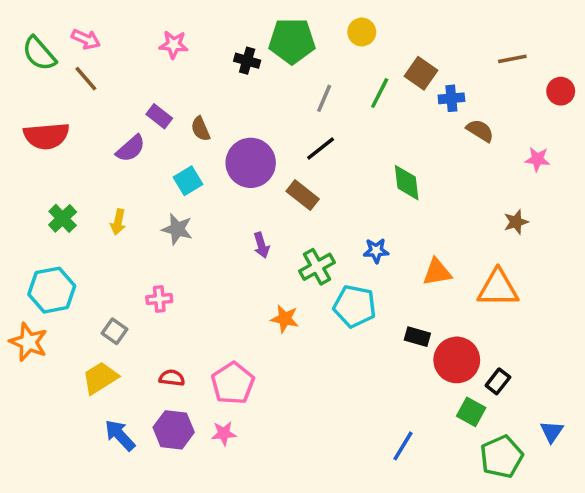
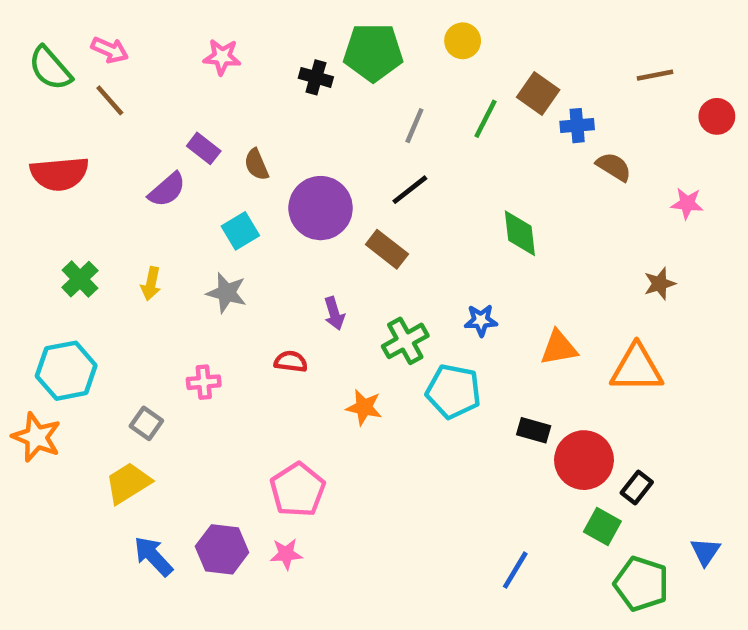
red semicircle: (172, 378) -> (291, 362), moved
green pentagon: (502, 457) -> (641, 584), turned -30

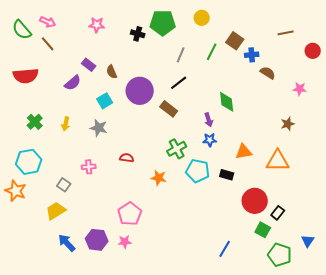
purple arrow: (334, 313) -> (209, 120), moved
black rectangle: (534, 430) -> (227, 175), moved

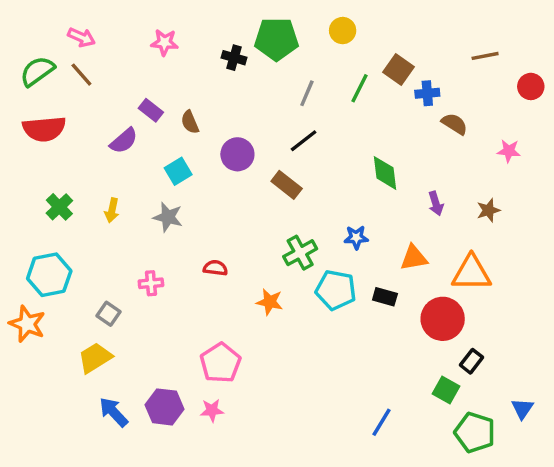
green semicircle: (22, 30) -> (37, 71), moved, turned 95
purple circle: (140, 91) -> (237, 154), size x0.7
purple arrow: (209, 120) -> (436, 204), moved
red circle: (255, 201) -> (443, 319), moved

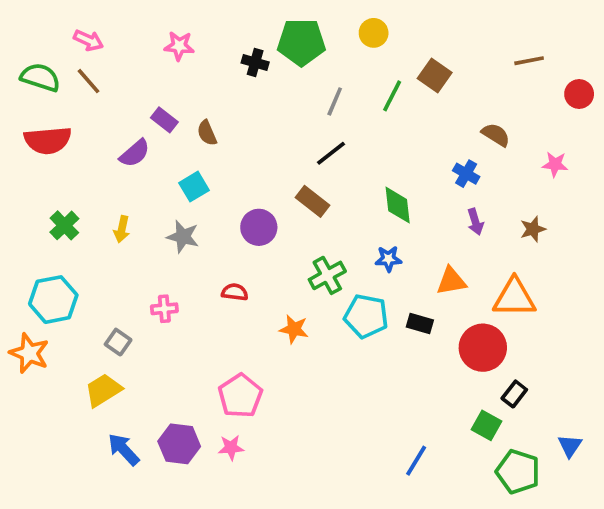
green semicircle: (37, 71) -> (40, 77), turned 54
blue cross: (427, 93) -> (466, 174), moved, turned 35
purple circle: (237, 154) -> (259, 227), moved
green diamond: (385, 173) -> (398, 205), moved

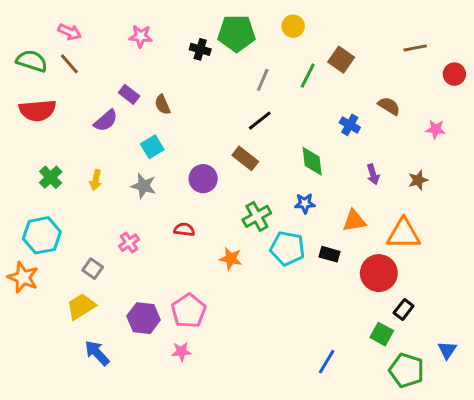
blue cross: (466, 174) -> (350, 125), moved
pink cross: (164, 309) -> (129, 243), turned -30
purple hexagon: (179, 444) -> (144, 318), moved

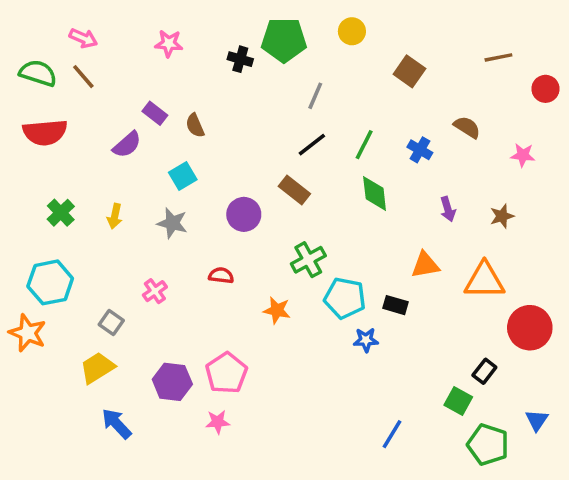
green line: (308, 76) -> (364, 145), moved
blue star: (305, 203) -> (366, 340), moved
red circle: (379, 273) -> (530, 328), moved

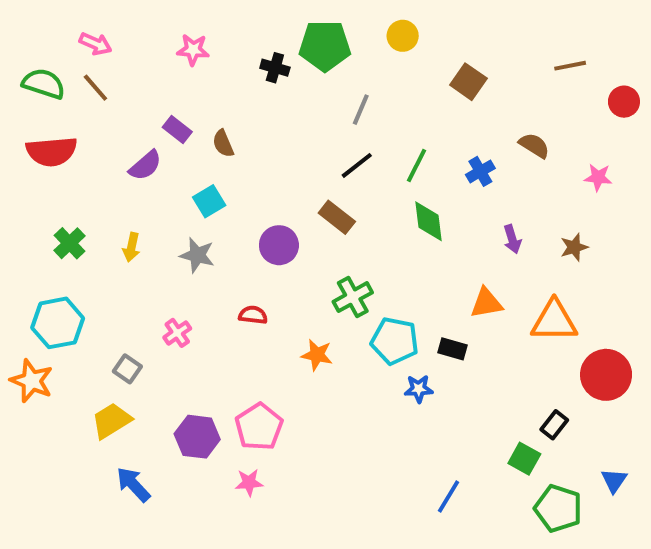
blue cross: (420, 150) -> (480, 171), turned 30

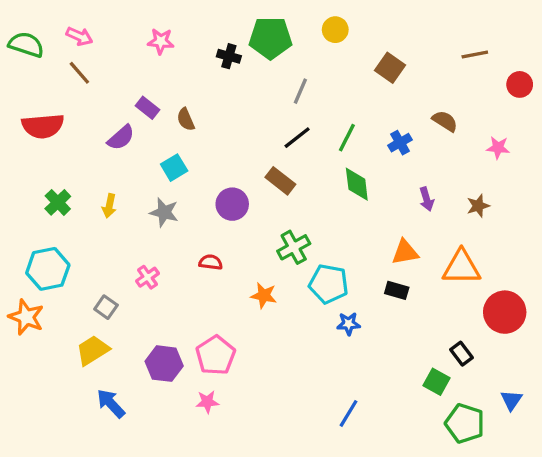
green semicircle: (44, 84) -> (26, 45), moved
black rectangle: (452, 349) -> (397, 290), moved
black rectangle: (554, 425) -> (461, 354), turned -75
blue line: (448, 496) -> (349, 413), moved

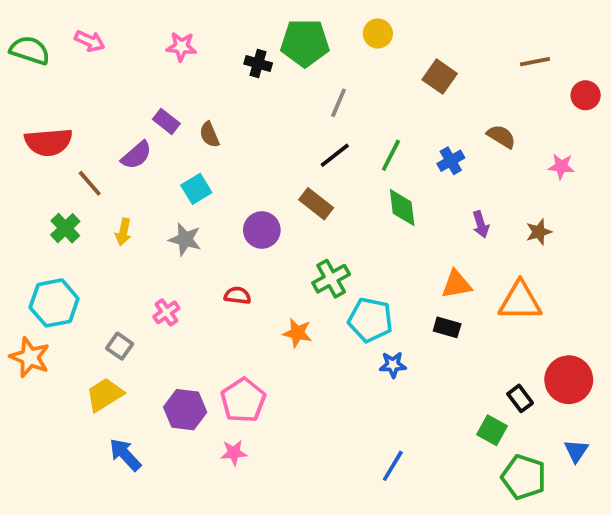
brown line: (79, 73) -> (90, 183), moved
red circle: (505, 312) -> (569, 380), moved

